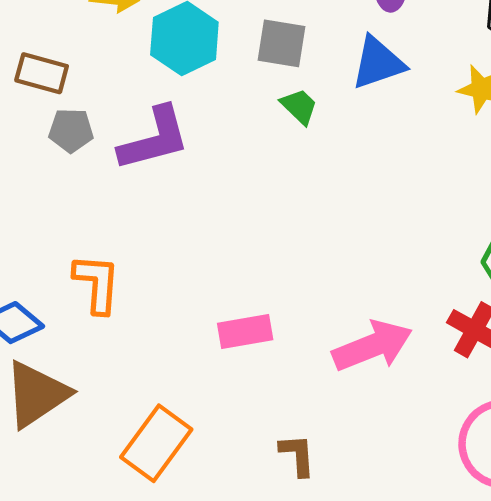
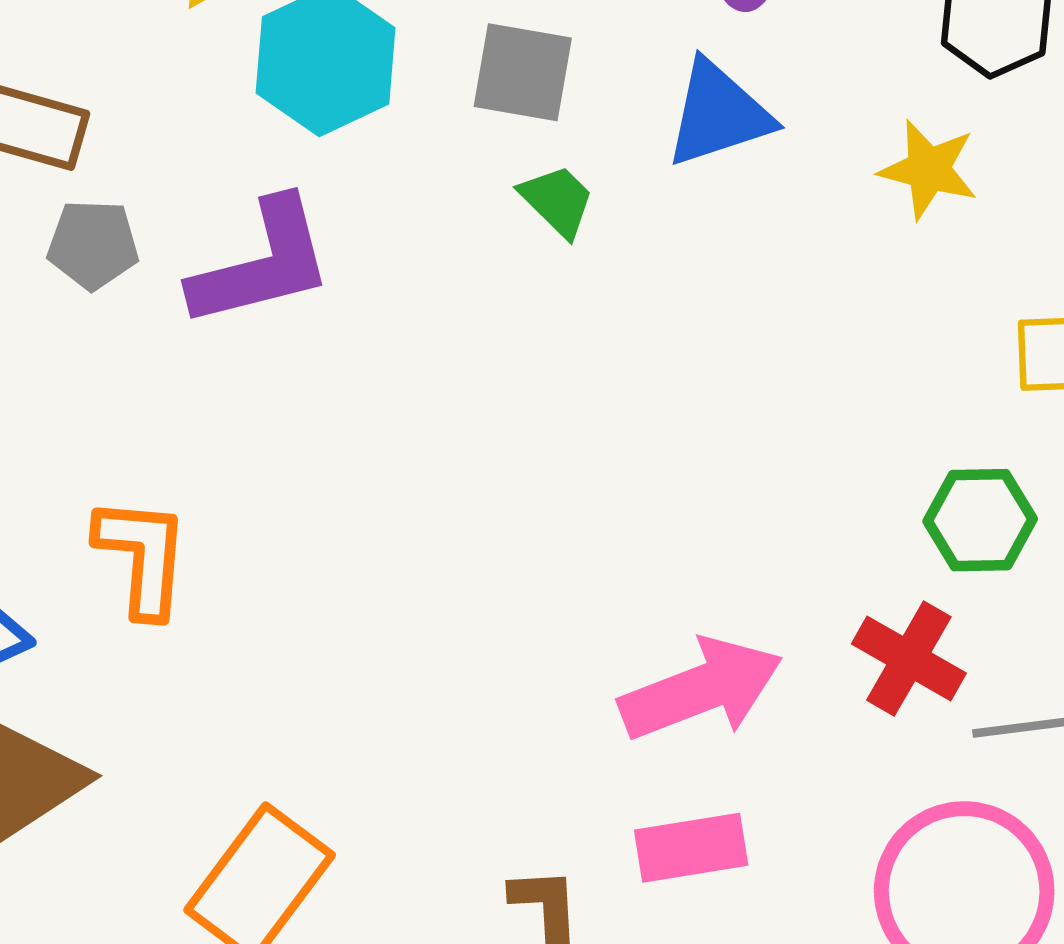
pink rectangle: (245, 331) -> (691, 848), moved

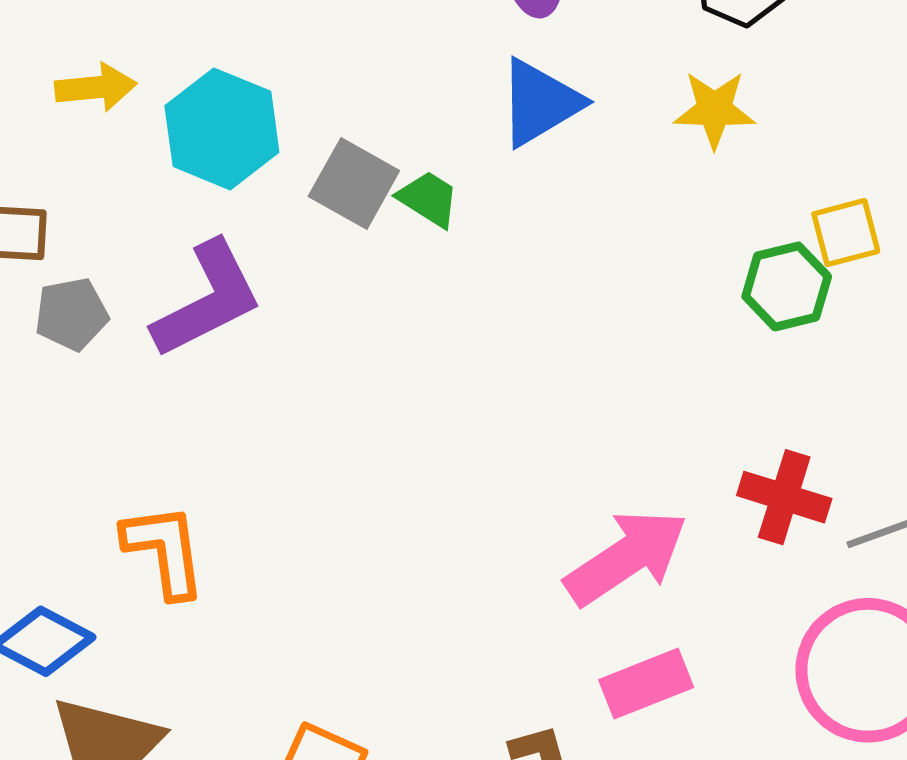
gray square: (523, 72) -> (354, 183), moved, turned 32
green hexagon: (980, 520) -> (787, 286), moved

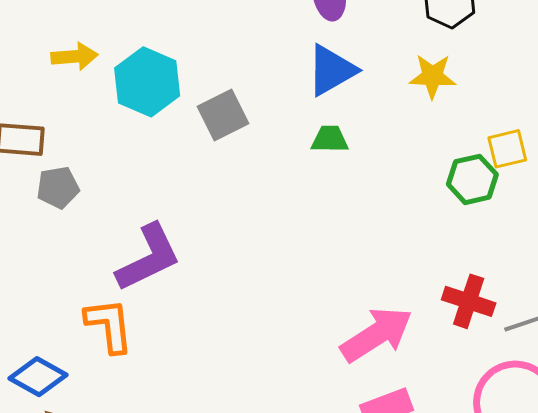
gray square: (354, 183) -> (223, 115), turned 33
green trapezoid: (428, 199) -> (330, 139), moved, turned -33
purple L-shape: (207, 300) -> (148, 258), moved

